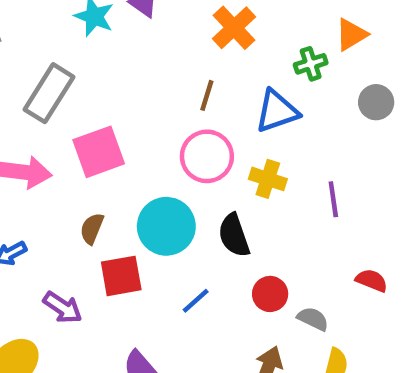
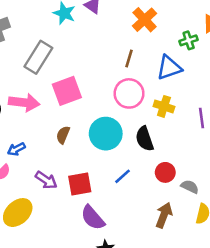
red square: (121, 276) -> (80, 184), moved

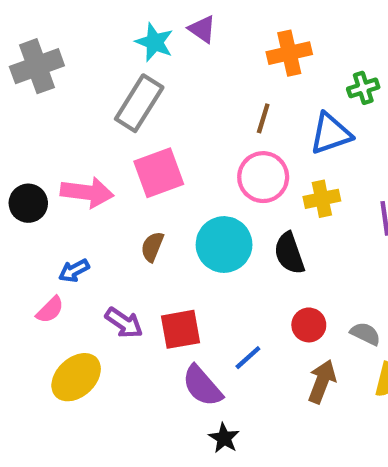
orange cross: (145, 20) -> (289, 53), turned 30
gray rectangle: (38, 57) -> (139, 103), moved
yellow cross: (164, 106) -> (322, 199), turned -30
red circle: (165, 172) -> (309, 325), moved
blue line: (123, 176) -> (248, 358), moved

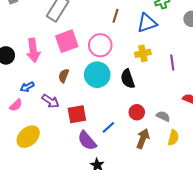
pink circle: (263, 177) -> (100, 45), moved
pink arrow: (87, 192) -> (33, 50), turned 75
purple arrow: (124, 323) -> (50, 101), moved

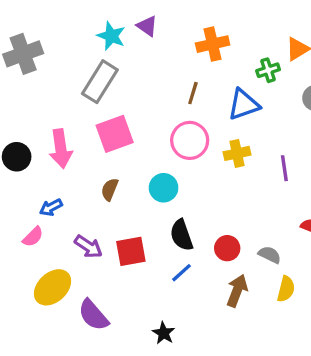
pink circle: (100, 45) -> (190, 140), moved
cyan circle: (97, 75) -> (164, 188), size x0.7
black semicircle: (128, 79) -> (181, 235), moved
purple arrow: (50, 101) -> (88, 247), moved
purple semicircle: (87, 141) -> (93, 315), moved

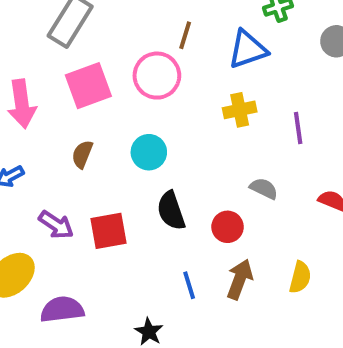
pink circle: (190, 140) -> (157, 76), moved
gray semicircle: (270, 255) -> (264, 189), moved
blue line: (181, 273) -> (189, 285), moved, turned -65
purple semicircle: (93, 315) -> (62, 310), turned 124

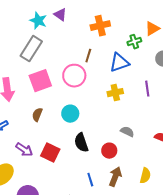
purple line: (298, 128) -> (147, 89), moved
red square: (109, 231) -> (50, 153), turned 36

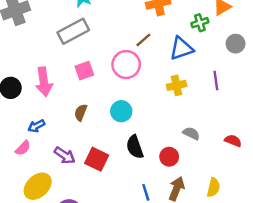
gray rectangle: (31, 49) -> (73, 31), turned 30
brown line: (88, 56) -> (143, 40), turned 32
pink square: (40, 81) -> (84, 71), size x0.7

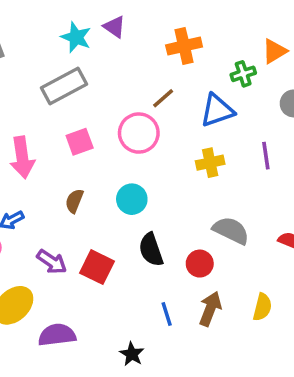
gray semicircle: (191, 133) -> (231, 230), size x1.5

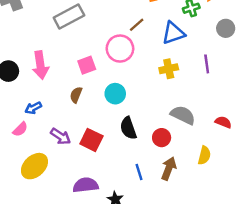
pink square: (80, 142) -> (87, 65), moved
yellow semicircle: (262, 307) -> (204, 155), moved
purple semicircle: (57, 335) -> (86, 185), moved

